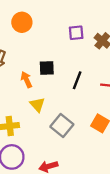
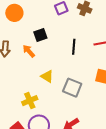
black square: (47, 68) -> (40, 35), moved
orange arrow: (26, 80) -> (29, 51), moved

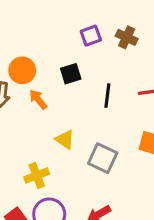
orange circle: (14, 13) -> (22, 70), moved
black square: (40, 35) -> (71, 74), moved

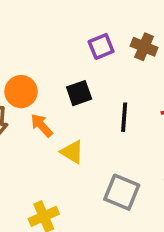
yellow triangle: (65, 139) -> (72, 152), moved

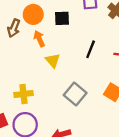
black square: (79, 93) -> (62, 18), moved

